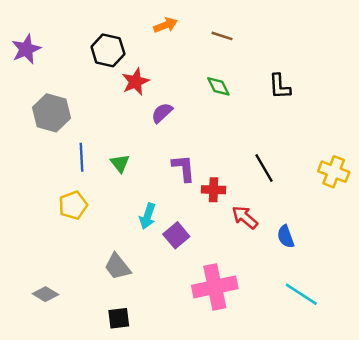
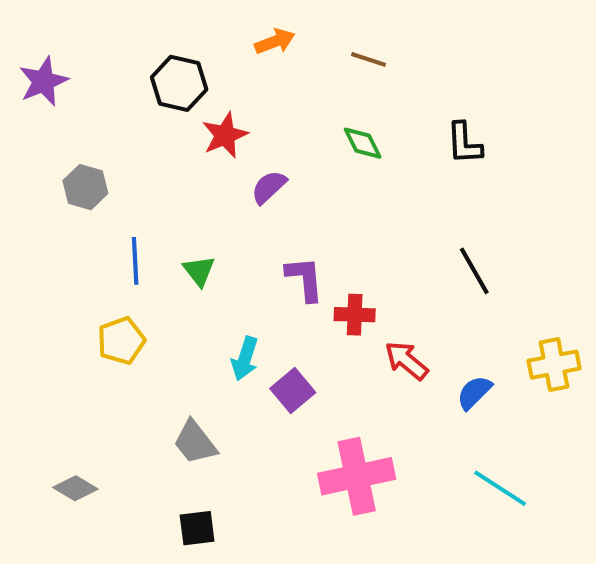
gray hexagon: (51, 113) -> (85, 187), size x0.7
black line: (264, 168) -> (474, 271), moved
yellow cross: (334, 172) -> (554, 365), moved, turned -32
blue semicircle: (286, 237) -> (474, 392), turned 65

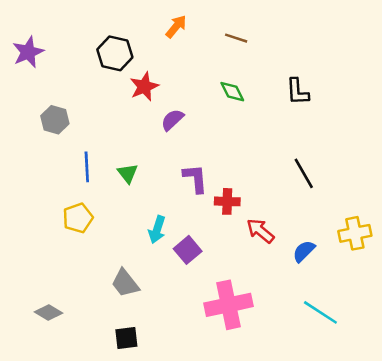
orange arrow: (275, 41) -> (176, 27), turned -30

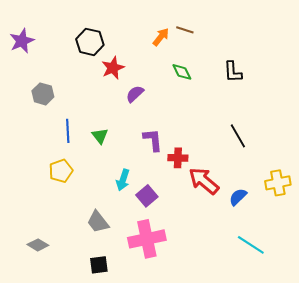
orange arrow: (176, 27) -> (161, 37), moved
red arrow: (260, 231) -> (204, 181), size x1.4
pink cross: (228, 305) -> (147, 239), moved

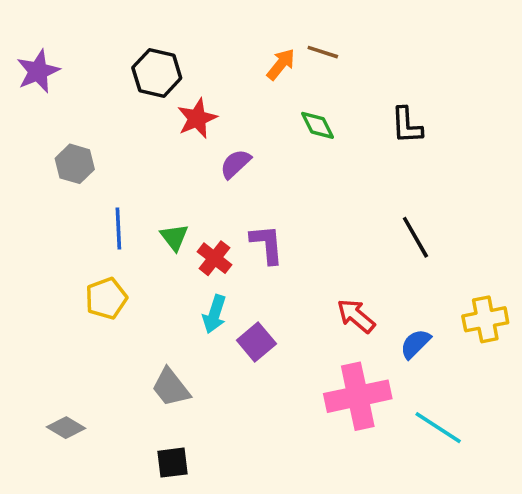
red cross: (178, 158) -> (214, 258), moved, turned 36
red arrow: (204, 181) -> (356, 316), size x0.7
pink cross: (147, 239) -> (358, 396), moved

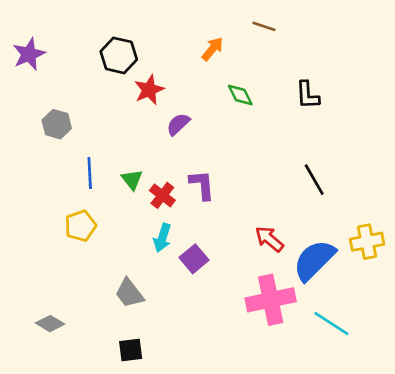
brown line: (323, 52) -> (264, 26), moved
blue semicircle: (415, 344) -> (314, 260), size x1.8

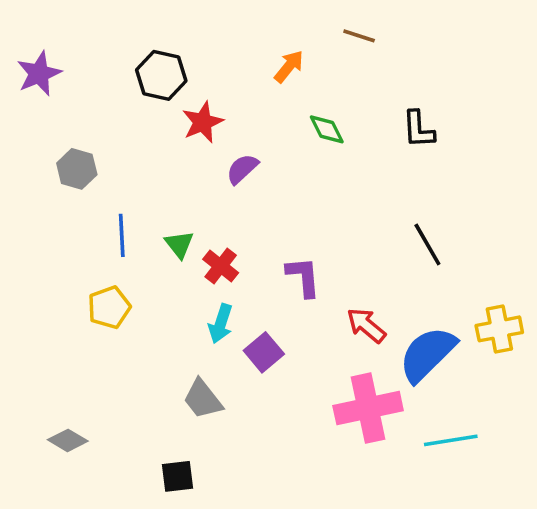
purple L-shape: (202, 185) -> (303, 277), moved
gray trapezoid: (129, 293) -> (203, 399), moved
cyan line: (331, 324) -> (451, 440), turned -42

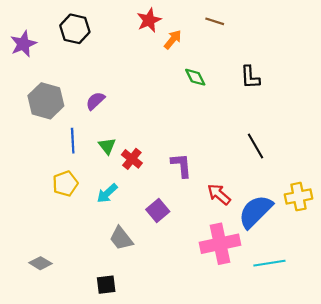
black hexagon: (161, 75) -> (75, 29), moved
red star: (203, 122) -> (149, 20), moved
gray hexagon: (77, 169) -> (46, 101), size x1.5
purple semicircle: (242, 169) -> (95, 101), moved
cyan arrow: (221, 324) -> (107, 193), moved, turned 30

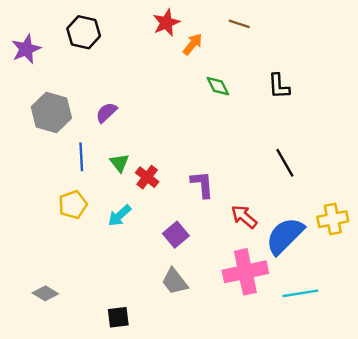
gray trapezoid: (121, 238) -> (175, 281), moved

